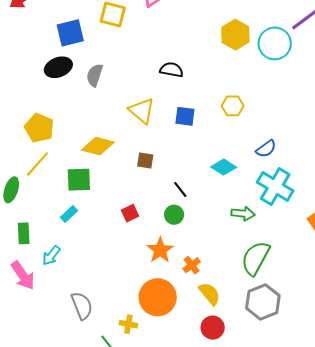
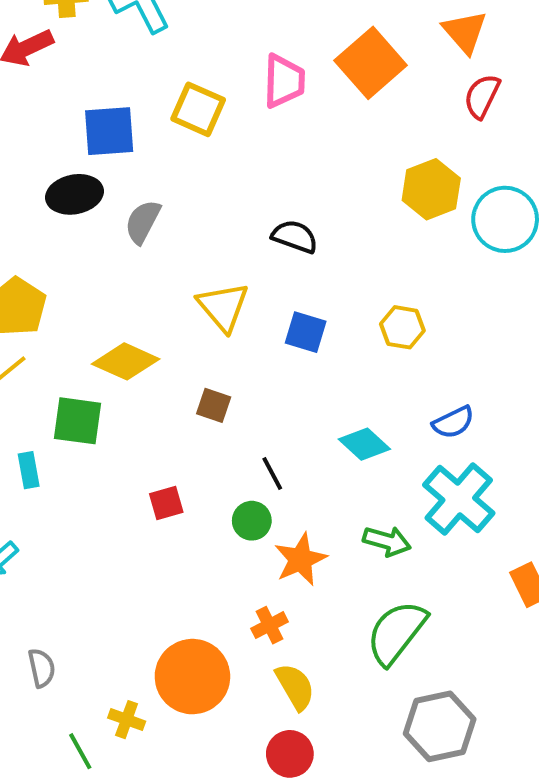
cyan rectangle: (69, 214) -> (29, 470), moved, turned -66
orange star: (160, 250) -> (301, 559), moved
gray hexagon: (263, 302) -> (440, 726), moved
gray semicircle: (82, 306) -> (42, 668), size x0.7

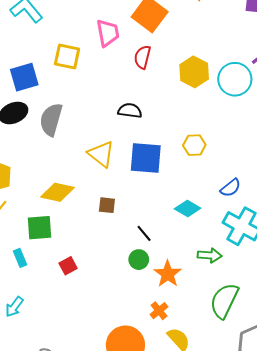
red semicircle: (482, 96) -> (142, 57), moved
gray semicircle: (143, 222) -> (51, 120), size x1.4
blue square: (306, 332) -> (146, 158), size x1.6
red square: (166, 503) -> (68, 266), moved

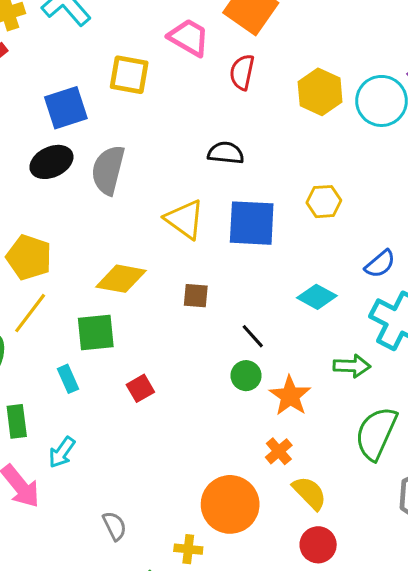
pink trapezoid: (108, 33) -> (189, 37), turned -48

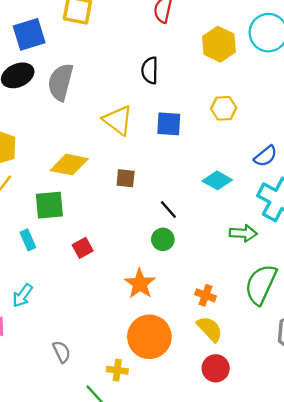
yellow hexagon: (320, 92) -> (219, 44), moved
black semicircle: (226, 153) -> (150, 70), turned -96
blue square: (252, 223) -> (169, 124), size x0.7
orange star: (290, 396) -> (140, 284), moved
orange cross: (279, 451) -> (205, 295), moved, turned -30

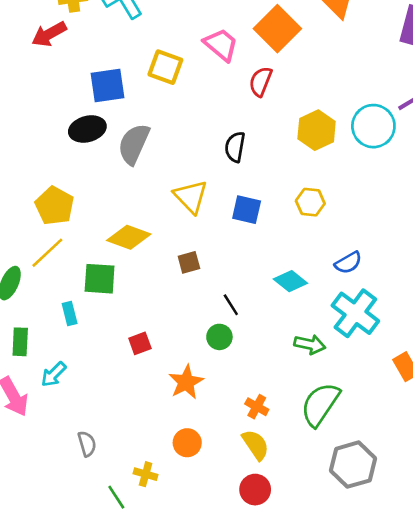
brown square: (126, 178) -> (189, 262), turned -30
red square: (83, 248) -> (140, 343), moved
orange circle: (149, 337) -> (187, 443), size x0.6

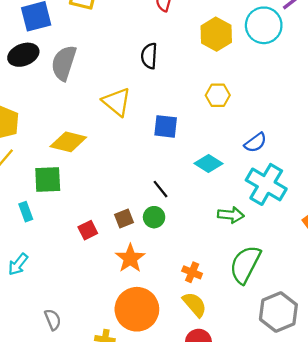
blue square: (247, 210) -> (166, 126), moved
brown square: (189, 262) -> (124, 218), moved
orange circle: (187, 443) -> (137, 309), size x1.8

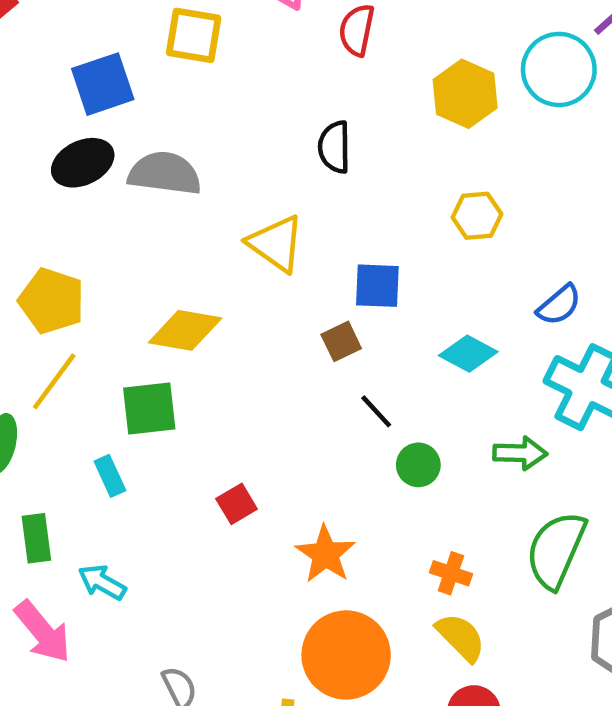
gray semicircle: (64, 63) -> (165, 173), turned 84
green circle: (154, 217) -> (418, 465), moved
brown square: (124, 218) -> (341, 341), moved
cyan arrow: (18, 264) -> (102, 582), turned 85

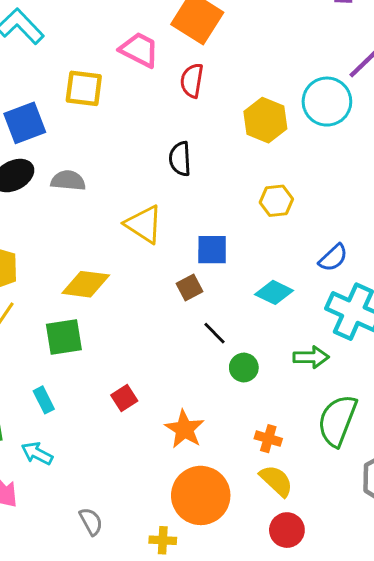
gray semicircle: (165, 173) -> (68, 181), size x0.7
cyan rectangle: (110, 476) -> (44, 400), moved

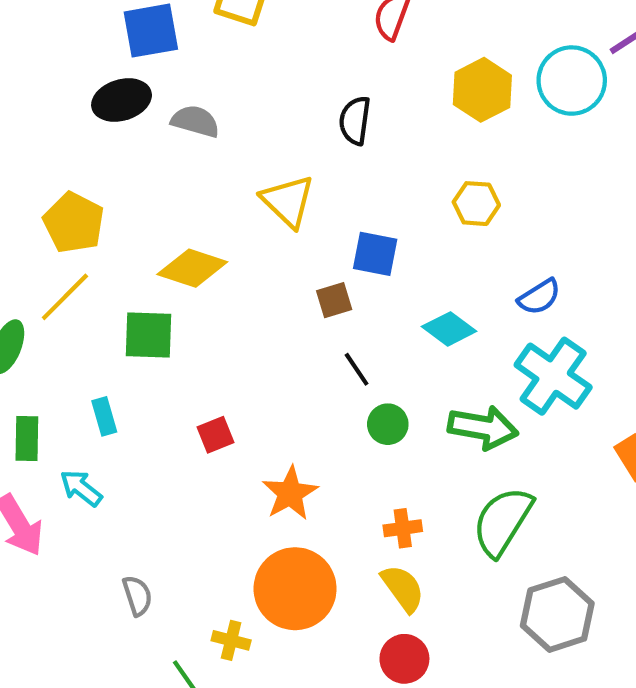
green arrow: (311, 357) -> (483, 428), size x1.4
orange cross: (268, 439) -> (403, 528), turned -35

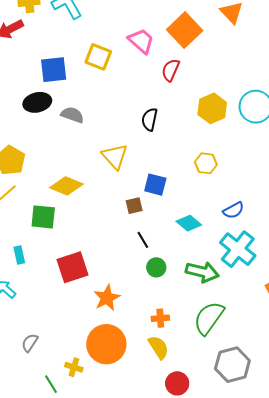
red square: (215, 435) -> (73, 267), size x1.8
gray semicircle: (137, 596) -> (30, 343), turned -132
red circle: (404, 659) -> (177, 383), moved

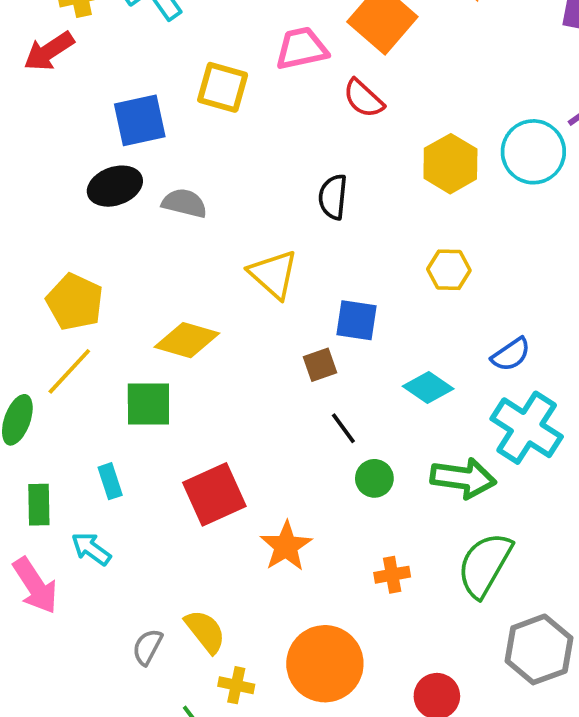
pink trapezoid: (141, 41) -> (302, 48), turned -48
red semicircle: (171, 70) -> (363, 98), turned -65
orange circle: (106, 344) -> (325, 664), moved
yellow semicircle: (159, 347) -> (205, 631), moved

